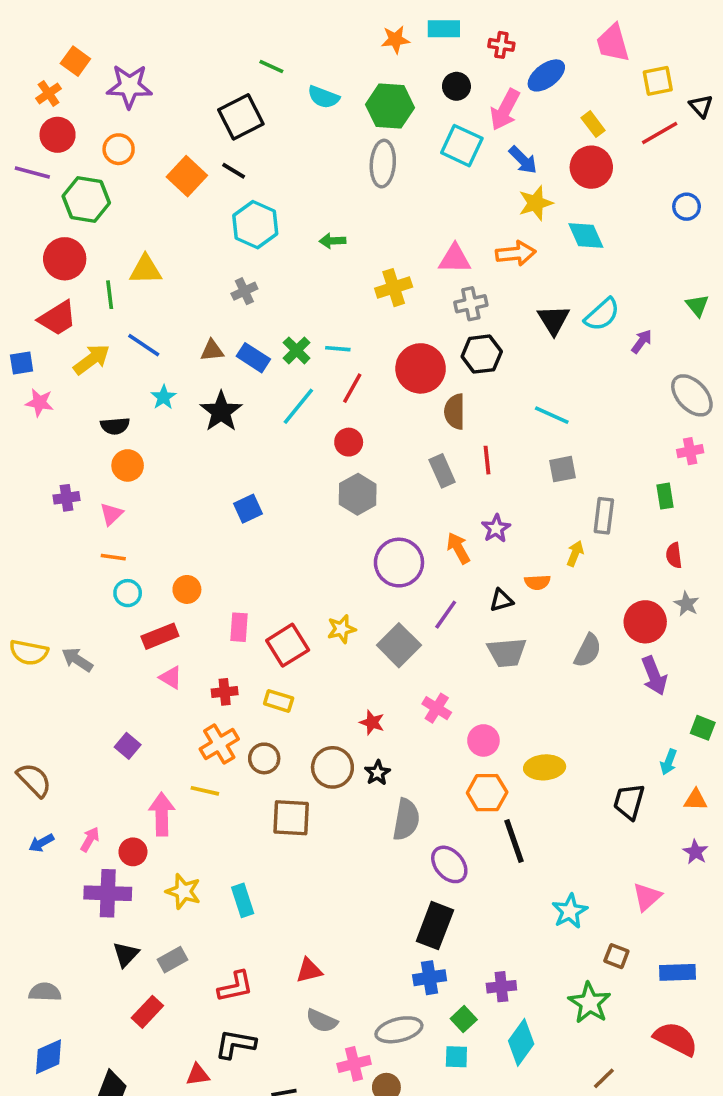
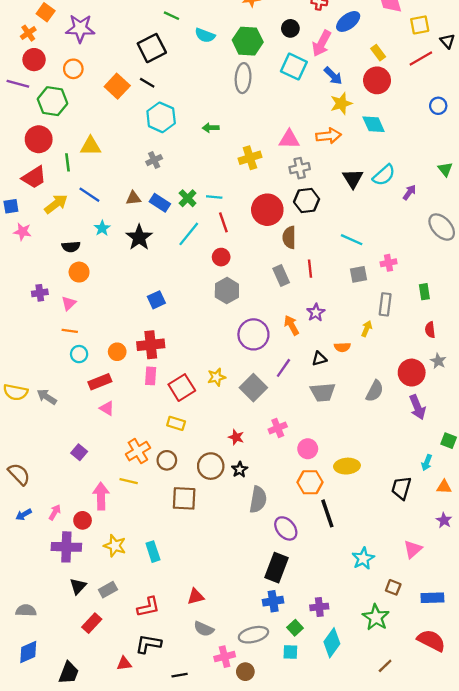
red line: (352, 388) -> (223, 222), turned -48
pink cross: (690, 451) -> (389, 263), moved
red cross: (225, 692) -> (151, 345), moved, size x1.6
pink cross: (437, 708) -> (278, 428), turned 36

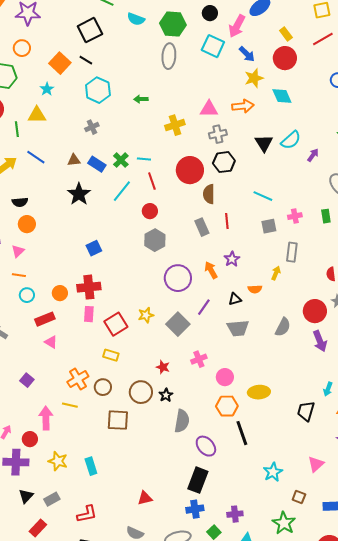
cyan star: (102, 228) -> (47, 89), moved
green rectangle: (424, 292) -> (326, 216), moved
red triangle: (196, 597) -> (145, 498), moved

